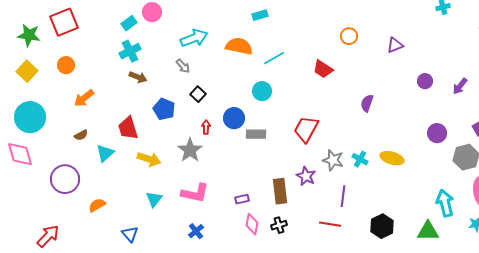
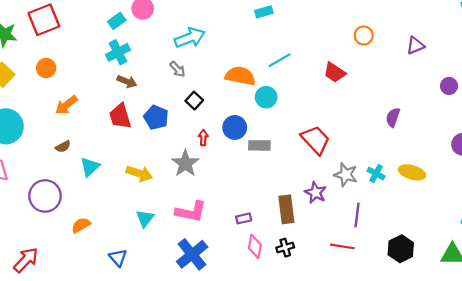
orange semicircle: (239, 46) -> (240, 76), moved
purple semicircle: (367, 103) -> (393, 117), moved
red trapezoid: (128, 128) -> (120, 116), moved
red trapezoid: (306, 129) -> (315, 140), turned 108
blue cross: (196, 231) -> (192, 254), size x1.8

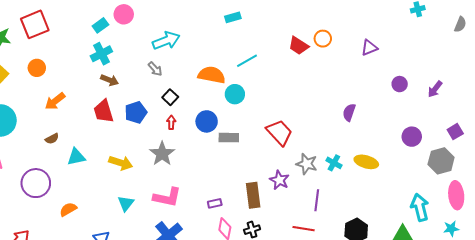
red trapezoid: (335, 72) -> (299, 46), moved
blue pentagon: (156, 117) -> (136, 112), turned 30
red arrow: (203, 138) -> (171, 122), moved
cyan triangle: (90, 167) -> (76, 157), turned 30

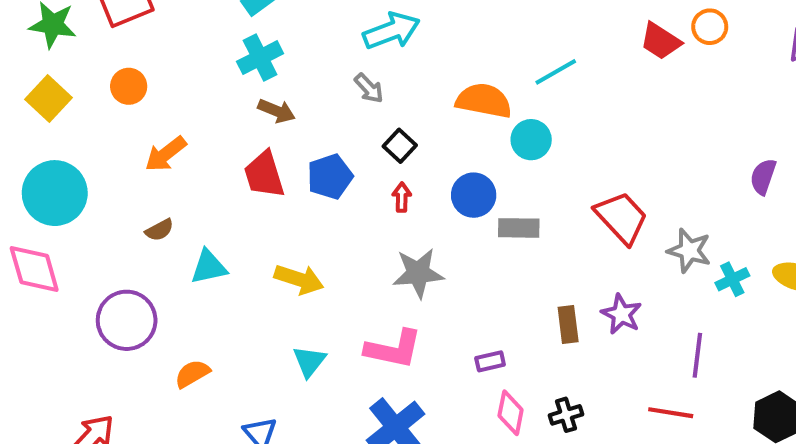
gray star: (162, 154) -> (418, 273), moved, turned 30
cyan cross: (334, 163) -> (732, 279), turned 35
gray star: (307, 164) -> (689, 251), moved
brown rectangle: (253, 195) -> (568, 324), moved, size x0.7

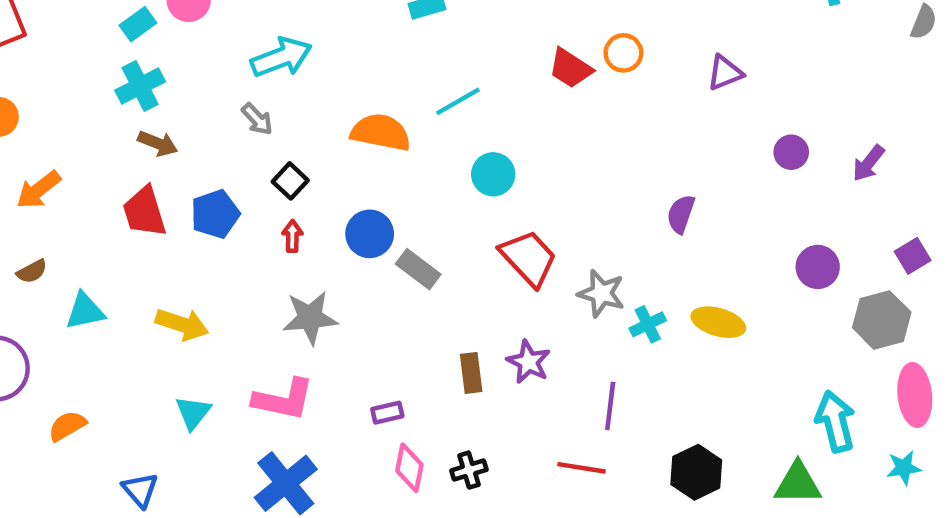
cyan circle: (531, 140) -> (493, 174), moved
gray rectangle: (519, 228) -> (418, 269), turned 36

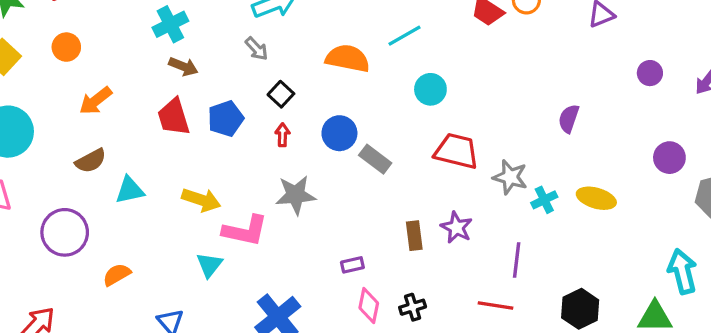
red trapezoid: (529, 258) -> (456, 151), turned -33
brown semicircle: (32, 271) -> (91, 161), size x1.4
pink L-shape: (284, 399) -> (245, 231), moved

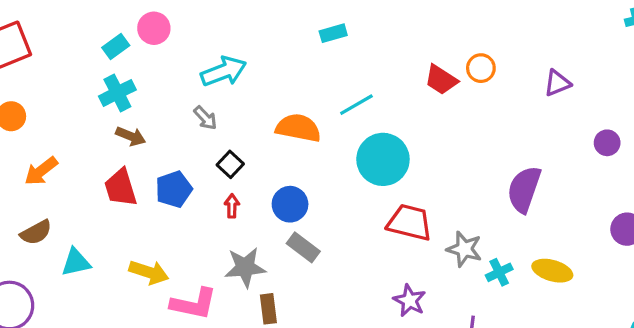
cyan circle: (430, 89) -> (383, 159), size x1.6
purple semicircle: (569, 119) -> (524, 189), size x1.6
gray rectangle: (375, 159) -> (303, 247), moved
brown rectangle: (414, 236) -> (268, 309), moved

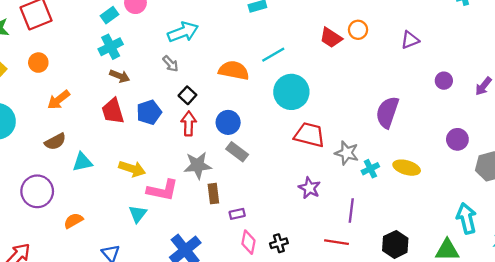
red arrow: (232, 206) -> (189, 124), size x1.5

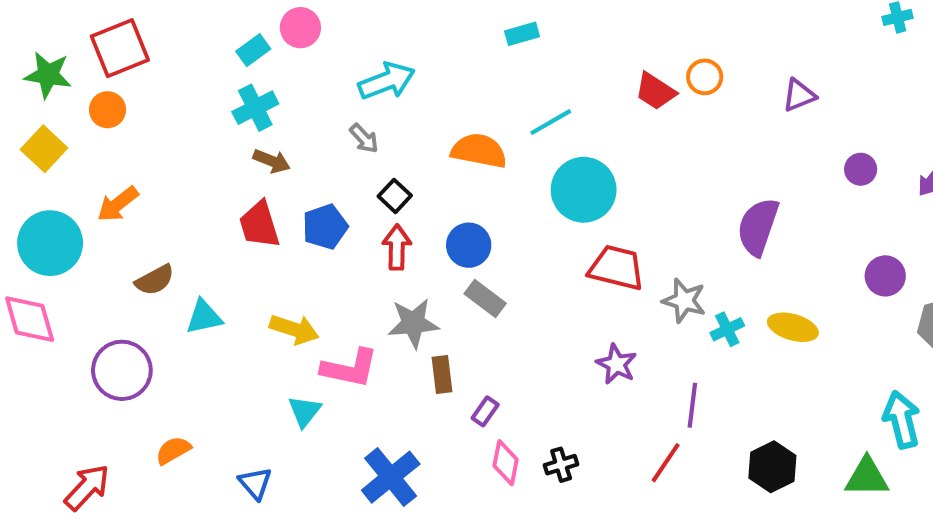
orange circle: (38, 63) -> (108, 110), moved
orange arrow: (59, 100) -> (118, 204), moved
purple rectangle: (237, 214) -> (485, 411), turned -42
orange semicircle: (73, 221) -> (173, 450), moved
red line: (337, 242) -> (666, 463), turned -65

